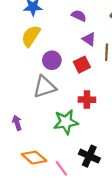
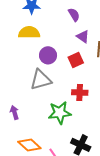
purple semicircle: (79, 16) -> (74, 15), turned 32
yellow semicircle: (31, 36) -> (29, 32), turned 55

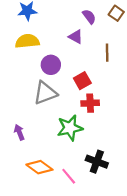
purple semicircle: (74, 15) -> (89, 17), moved
purple triangle: (83, 37) -> (76, 37), moved
red square: (76, 60) -> (82, 81), moved

